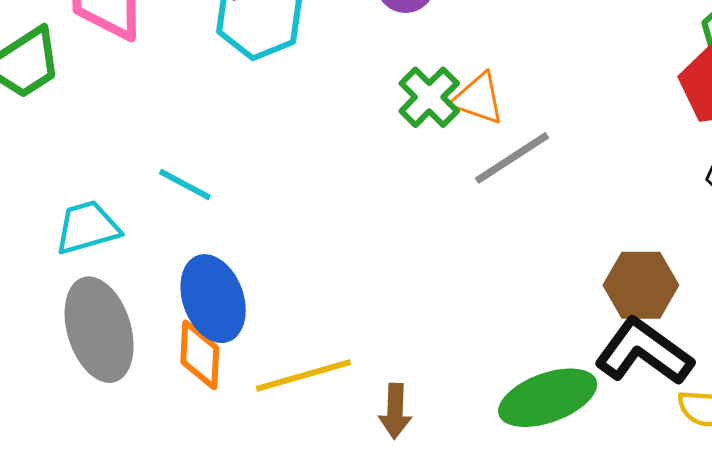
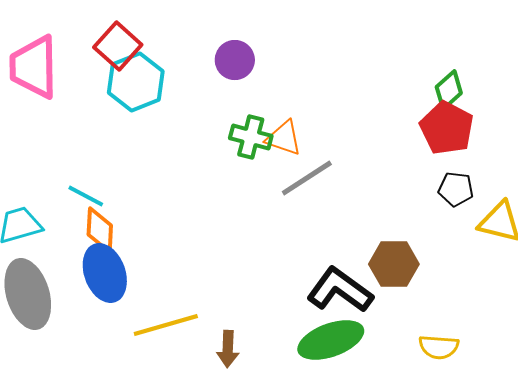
green cross: (429, 97) -> (251, 137), turned -30
black L-shape: (644, 352) -> (340, 290), moved
orange diamond: (200, 355) -> (100, 230), moved

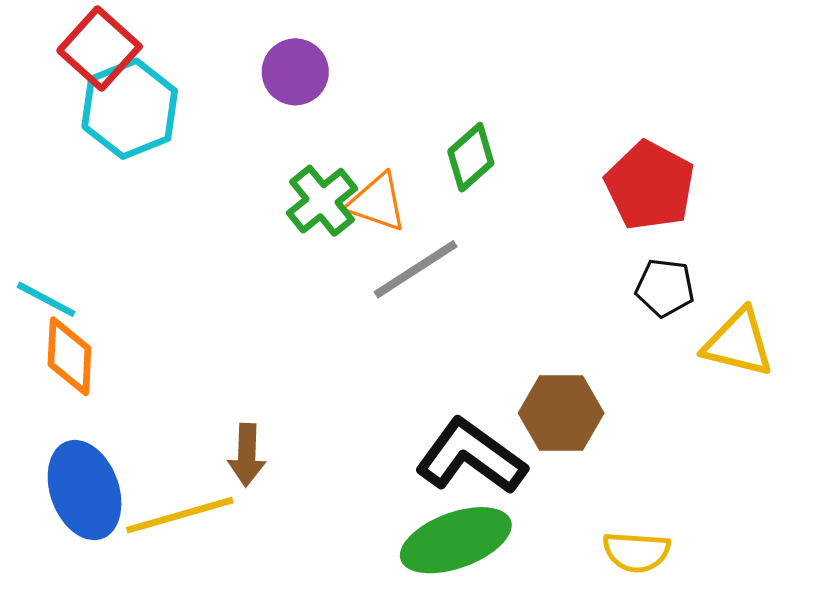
green diamond: (449, 90) -> (471, 157), moved
green cross: (251, 137) -> (322, 201), turned 36
blue ellipse: (105, 273) -> (85, 490), moved
brown arrow: (228, 349) -> (247, 455), moved

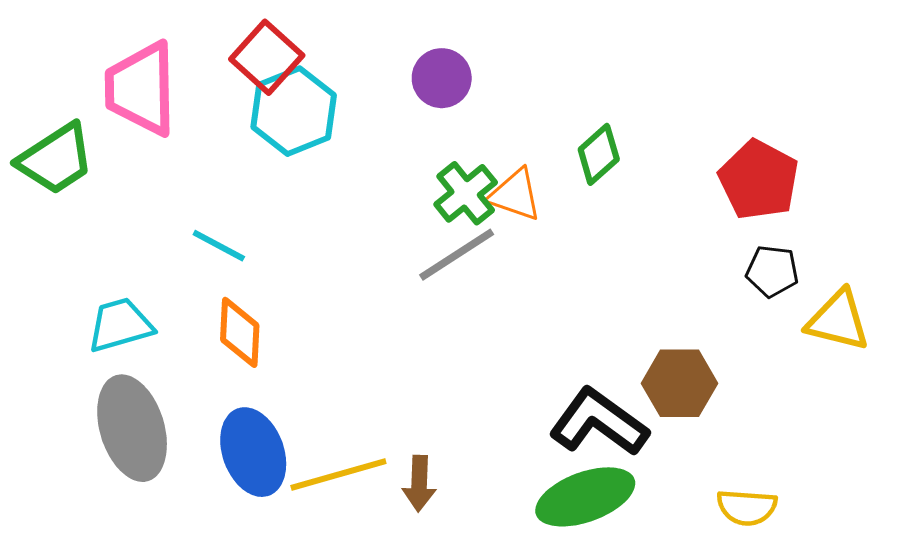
gray line: (416, 269) -> (457, 255), moved
cyan line: (46, 299) -> (219, 246), moved
brown arrow: (247, 455) -> (419, 483), moved

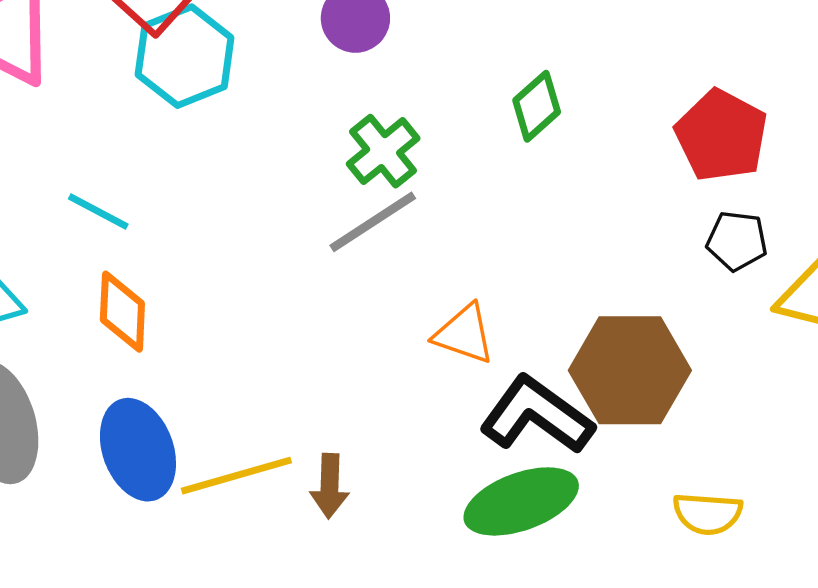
orange triangle: (515, 195) -> (464, 334), moved
brown hexagon: (679, 383) -> (630, 370), size x1.4

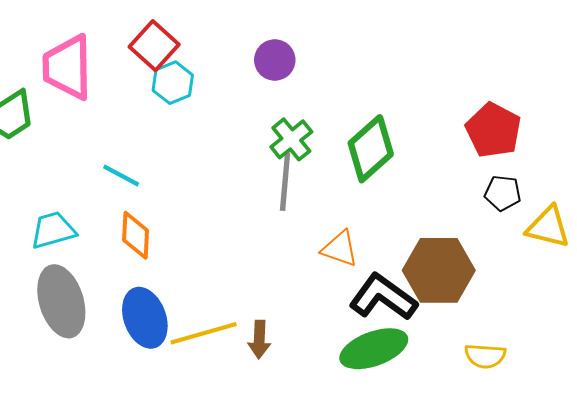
cyan hexagon: (185, 56) -> (173, 83), size x0.7
green diamond: (537, 106) -> (371, 149), moved, size x1.6
gray line: (373, 222) -> (285, 182), turned -52

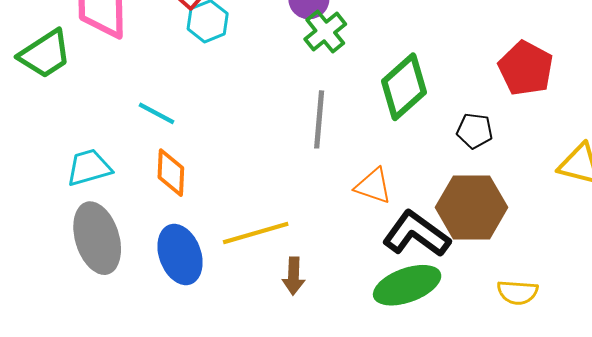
green cross: (291, 139) -> (325, 32), moved
black pentagon: (503, 193) -> (475, 131), moved
yellow line: (204, 333) -> (256, 233), moved

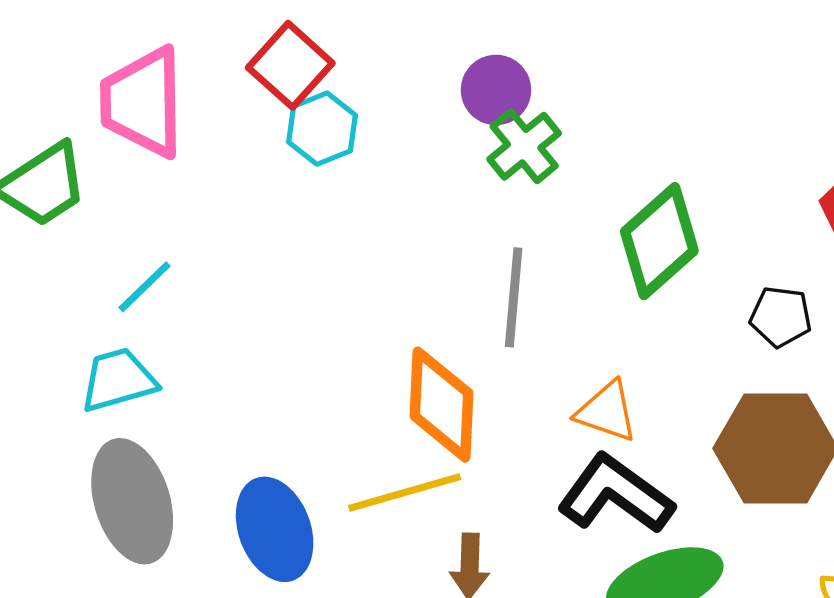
cyan line: (156, 113) -> (144, 287), moved, turned -72
orange diamond: (171, 173) -> (442, 405), moved, size x1.4
black L-shape: (416, 234) -> (616, 494), moved

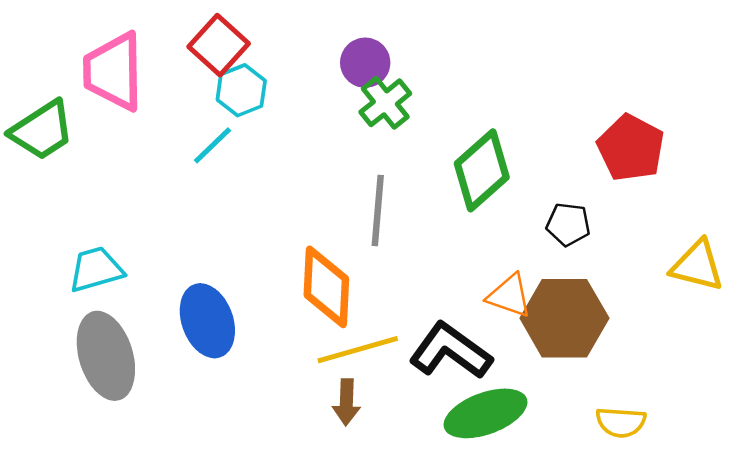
cyan line: (144, 287) -> (212, 145), moved
orange triangle: (607, 412) -> (509, 296), moved
yellow line: (405, 492) -> (358, 350), moved
blue ellipse: (275, 529) -> (207, 321), moved

